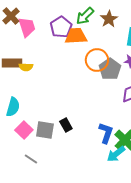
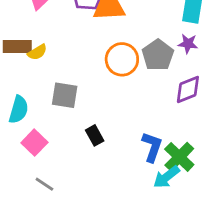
orange circle: (97, 60) -> (122, 59), moved
yellow semicircle: (26, 67) -> (37, 52), turned -32
gray square: (45, 130) -> (65, 95), moved

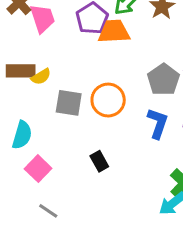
orange circle: (122, 59) -> (108, 100), moved
gray square: (65, 95) -> (69, 103), moved
blue L-shape: (152, 147) -> (158, 123), moved

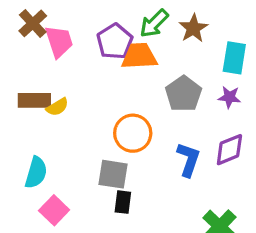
gray pentagon: (163, 80) -> (184, 94), moved
gray square: (69, 103) -> (113, 174), moved
black rectangle: (99, 161) -> (123, 202), turned 36

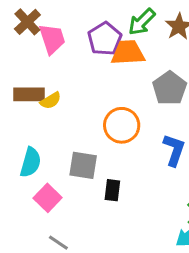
gray square: (113, 174) -> (83, 165), moved

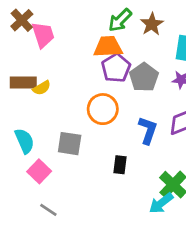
purple pentagon: (105, 39) -> (116, 68), moved
cyan semicircle: (31, 162) -> (24, 141), turned -40
black rectangle: (112, 190) -> (120, 165), moved

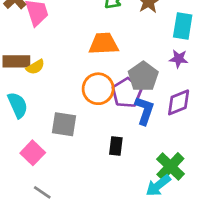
orange trapezoid: (108, 47) -> (104, 44), moved
purple pentagon: (116, 68) -> (127, 93), moved
gray pentagon: (144, 77) -> (143, 76), moved
cyan semicircle: (24, 141) -> (18, 105), moved

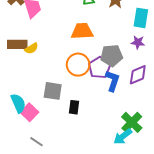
gray pentagon: (143, 76) -> (112, 55), turned 30
cyan semicircle: (18, 105) -> (18, 103), moved
black rectangle: (116, 146) -> (74, 107), moved

